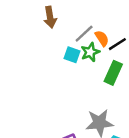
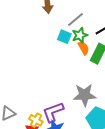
orange semicircle: (102, 38) -> (84, 48), moved

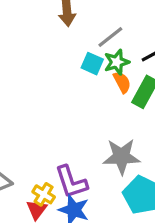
purple L-shape: (53, 112) -> (71, 182), turned -90

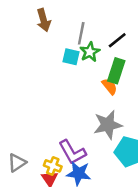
gray line: (110, 37) -> (81, 33), turned -30
orange semicircle: (122, 82) -> (110, 86), moved

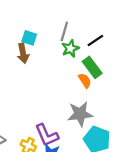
brown arrow: (44, 20) -> (23, 53), moved
cyan square: (71, 57) -> (29, 38), moved
green rectangle: (116, 71) -> (92, 67), turned -60

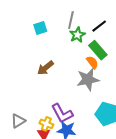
cyan square: (29, 38) -> (40, 28), turned -32
brown arrow: (23, 53) -> (45, 68), moved, turned 66
gray star: (80, 114) -> (88, 79), moved

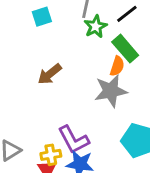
orange semicircle: (92, 62) -> (117, 66), turned 56
yellow cross: (46, 124) -> (51, 155), turned -32

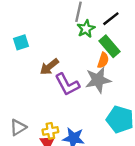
cyan square: (42, 17) -> (21, 42), moved
purple L-shape: (73, 140) -> (67, 84), moved

